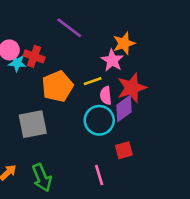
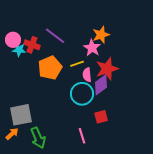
purple line: (69, 28) -> (55, 36), moved
gray square: (33, 124) -> (21, 115), moved

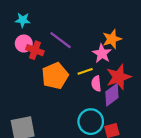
pink circle: (13, 40) -> (24, 43), moved
cyan star: (19, 50) -> (23, 20), moved
cyan circle: (82, 94) -> (91, 122), moved

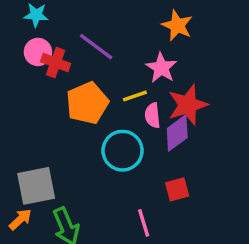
orange star: (112, 39) -> (177, 26), moved, turned -30
cyan circle: (91, 122) -> (123, 151), moved

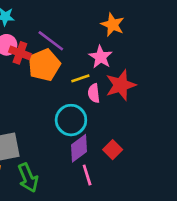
orange pentagon: (87, 103) -> (44, 65), moved
purple diamond: (177, 133) -> (79, 148), moved
red square: (177, 189) -> (113, 150), turned -30

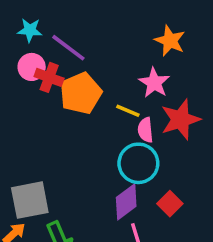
purple line: (51, 41) -> (68, 48), moved
yellow line: (80, 78) -> (128, 111), turned 42
cyan circle: (71, 120) -> (138, 163), moved

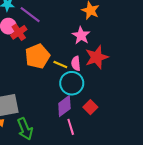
red cross: (49, 77) -> (19, 32), turned 35
orange pentagon: (81, 93) -> (37, 56), moved
yellow line: (128, 111) -> (60, 64), moved

